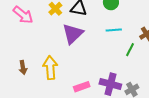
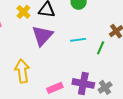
cyan line: (114, 30) -> (78, 40), moved

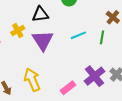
yellow cross: (23, 12) -> (18, 30), moved, turned 32
purple cross: (83, 83) -> (95, 76), turned -35

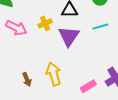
cyan line: (78, 35) -> (100, 27), moved

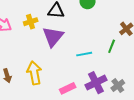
cyan line: (100, 27) -> (84, 54), moved

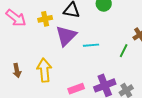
cyan line: (84, 54) -> (91, 45), moved

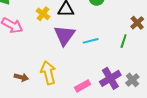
yellow cross: (45, 19) -> (43, 14), moved, turned -32
brown arrow: (17, 71) -> (21, 77), turned -56

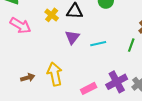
purple triangle: (64, 35) -> (72, 37), size x0.7
brown arrow: (21, 77) -> (28, 78), turned -32

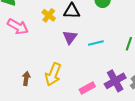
yellow arrow: (55, 74) -> (53, 74), turned -145
brown arrow: (28, 78) -> (26, 78), turned -64

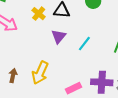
cyan line: (96, 43) -> (84, 44), turned -42
purple cross: (115, 81) -> (102, 82), turned 30

